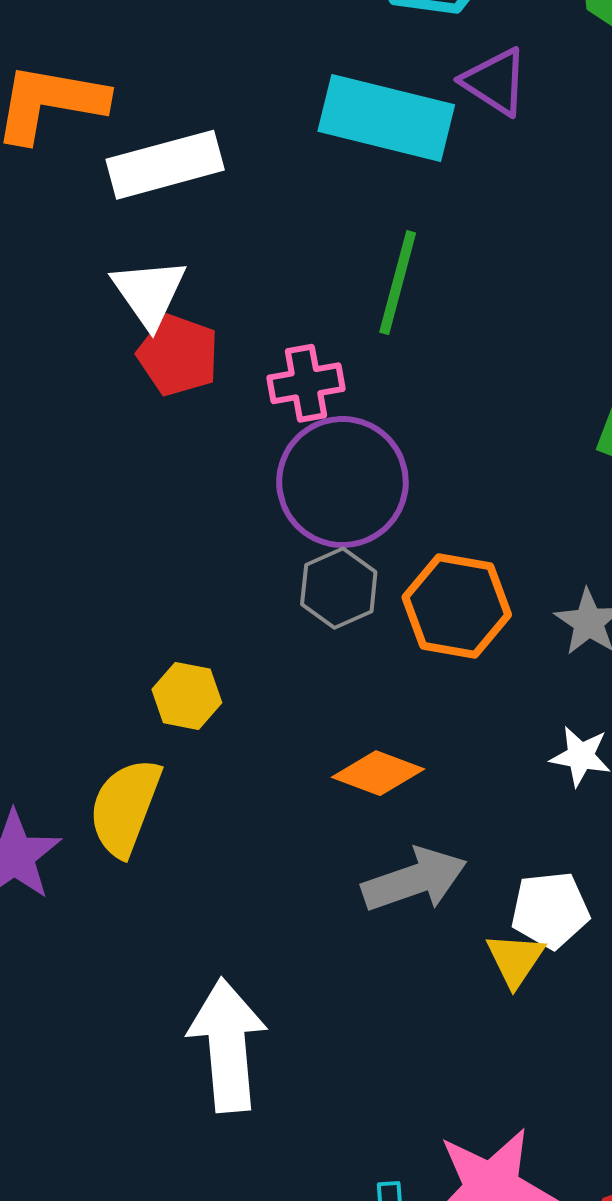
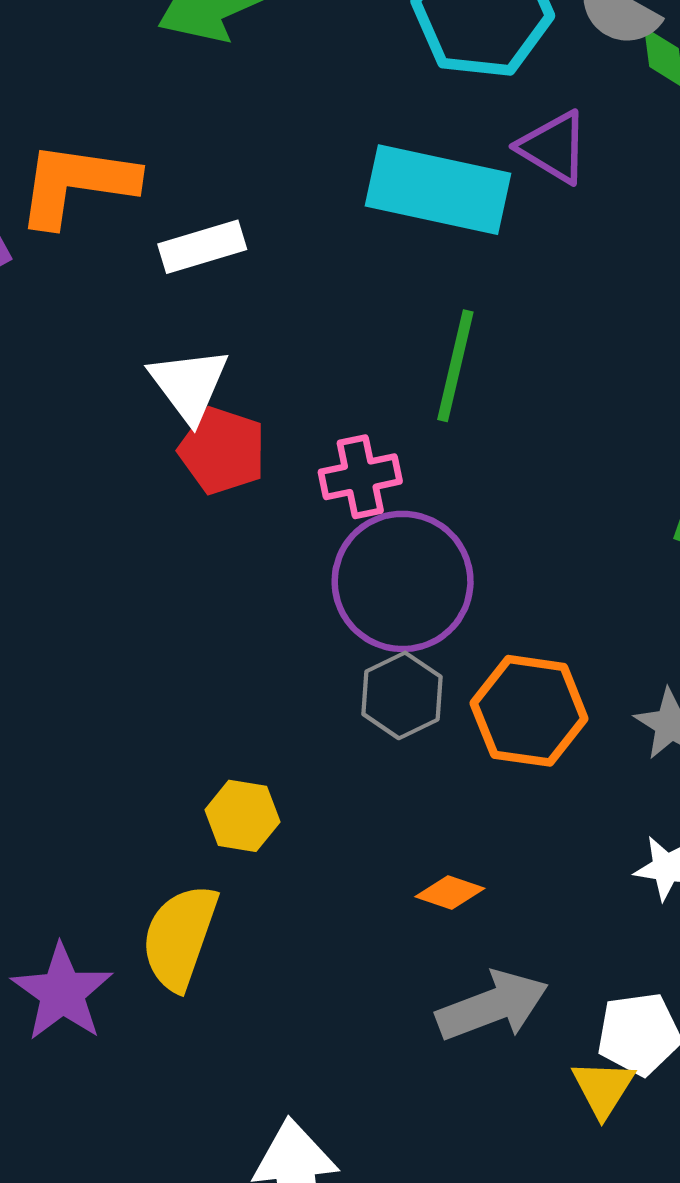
white rectangle: (165, 165) -> (202, 247), size x0.7
orange diamond: (378, 773) -> (450, 893), size x0.7

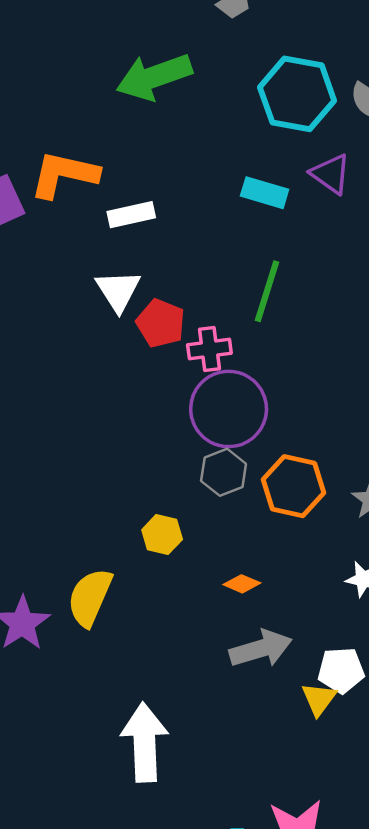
cyan rectangle: (438, 190) -> (265, 193), size x0.6
red pentagon: (222, 451) -> (161, 323), moved
yellow hexagon: (242, 816) -> (162, 535), moved

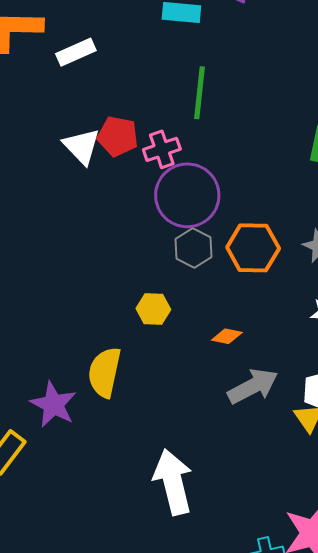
white triangle: (118, 291) -> (82, 146), moved

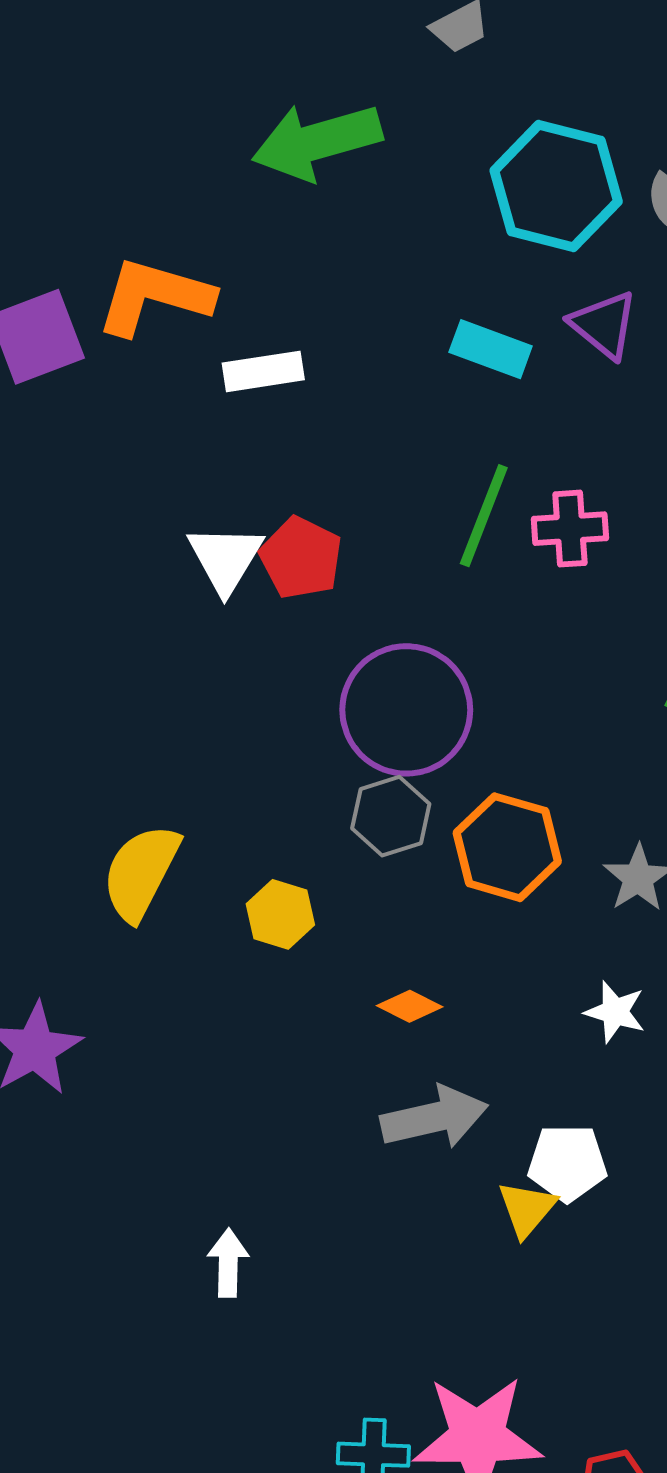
pink cross: (162, 149) -> (570, 529), moved
yellow semicircle: (105, 372) -> (141, 872), moved
white arrow: (173, 482) -> (228, 1263), size x0.5

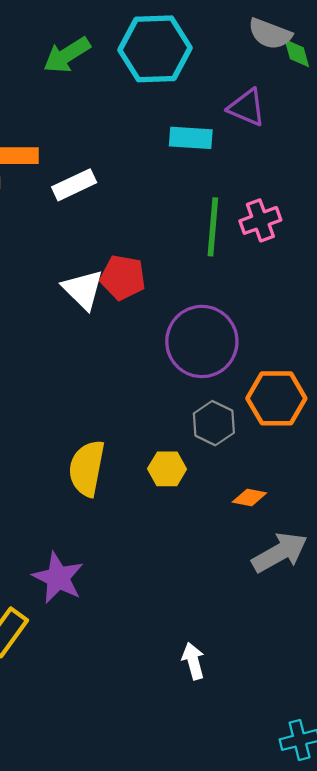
green arrow: (317, 141) -> (67, 55), size x0.7
cyan hexagon: (556, 186) -> (155, 49), moved
gray hexagon: (391, 816) -> (214, 423), moved

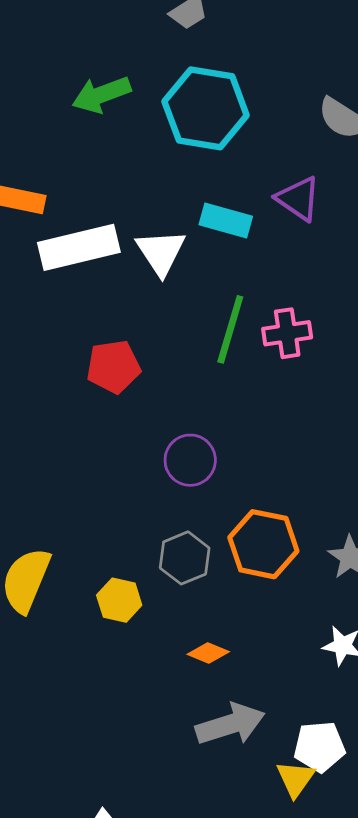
white rectangle: (74, 185) -> (79, 247), size x1.5
red pentagon: (123, 277) -> (113, 367), turned -30
white triangle: (83, 289) -> (161, 252), moved
purple circle: (202, 341) -> (190, 460), size x0.6

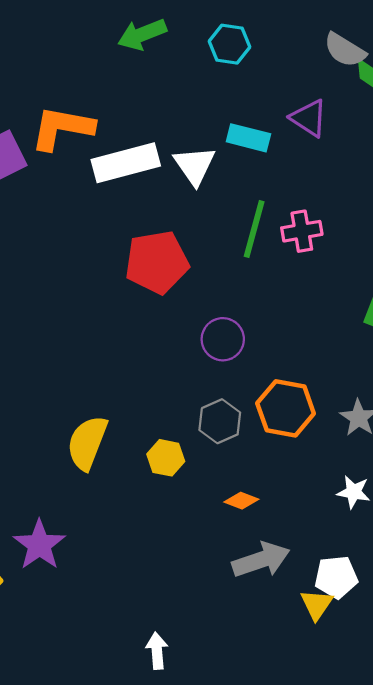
cyan hexagon: (206, 108) -> (229, 44), size x0.6
red pentagon: (113, 367) -> (157, 262), size x1.4

